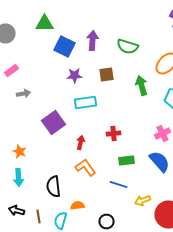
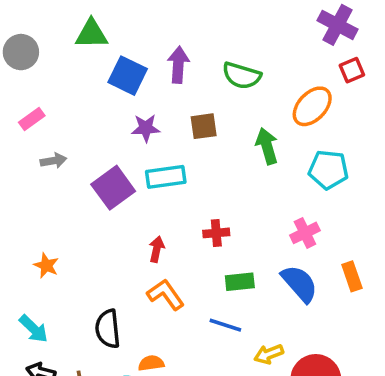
purple square: (54, 122) -> (113, 188), moved
cyan arrow: (18, 178) -> (34, 329), moved, turned -42

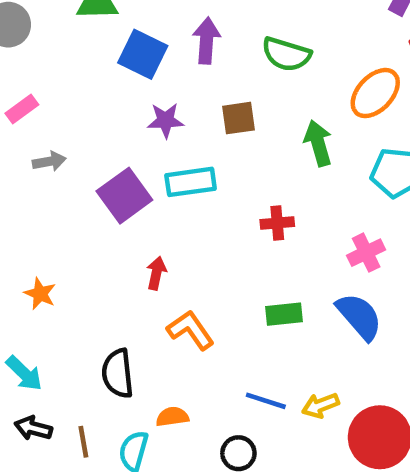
red cross: (216, 233) -> (277, 223), moved
red arrow: (157, 249) -> (156, 273), moved
blue line: (225, 325) -> (266, 401), moved

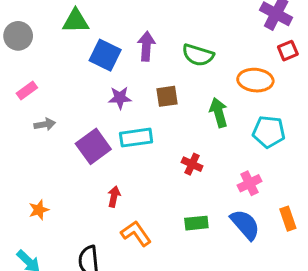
orange ellipse: (375, 93) -> (255, 80), turned 52
red cross: (277, 223) -> (192, 164), turned 30
orange star: (40, 294) -> (39, 210), turned 30

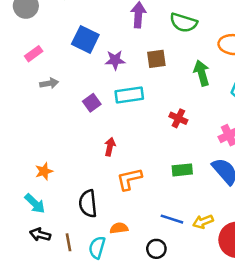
blue square: (105, 55) -> (85, 39), moved
purple square: (93, 146) -> (92, 103), size x0.6
orange star: (39, 210) -> (44, 171), moved
orange L-shape: (136, 233) -> (129, 179), turned -68

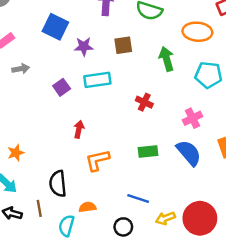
yellow arrow: (203, 222) -> (165, 218), moved
brown line: (69, 242) -> (39, 208), moved

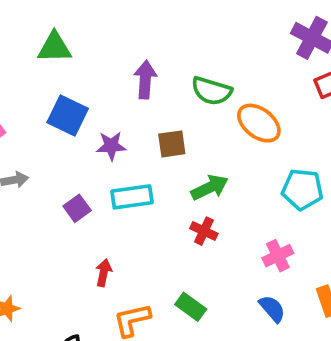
orange ellipse: (197, 32) -> (259, 123), moved, turned 32
green arrow: (167, 59) -> (210, 187), moved, turned 80
green rectangle: (148, 152) -> (191, 307), moved, turned 42
blue semicircle: (189, 153) -> (272, 309), size x0.7

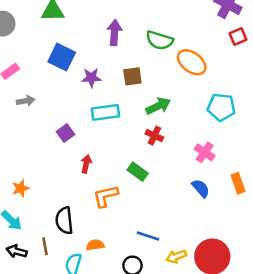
purple square: (77, 208) -> (66, 133), moved
pink cross: (278, 256) -> (205, 152), turned -30
green rectangle: (191, 307) -> (138, 172), moved

